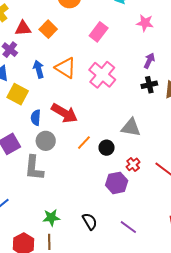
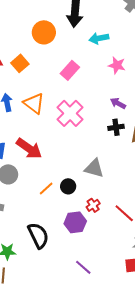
purple arrow: (149, 61) -> (118, 103), turned -91
orange line: (84, 143) -> (46, 188), moved
black semicircle: (90, 221) -> (38, 235), moved, size x1.5

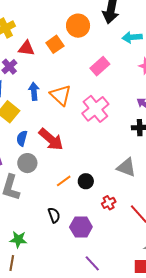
orange square: (20, 63) -> (55, 44), moved
gray triangle: (94, 168) -> (126, 167), moved
purple hexagon: (75, 222) -> (81, 227), moved
black semicircle: (38, 235) -> (54, 215), moved, size x0.6

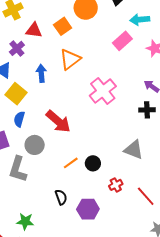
pink rectangle: (100, 66) -> (122, 41), moved
orange triangle: (61, 95) -> (70, 59), moved, turned 40
blue semicircle: (22, 138) -> (19, 119), moved

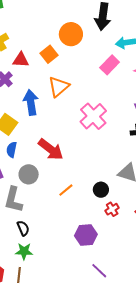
blue arrow: (41, 73) -> (31, 102), size x1.4
black circle: (93, 163) -> (101, 190), moved
black semicircle: (61, 197) -> (23, 228), moved

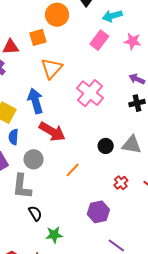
orange square: (49, 54) -> (38, 37), turned 30
blue arrow: (31, 102) -> (35, 101), moved
black circle: (101, 190) -> (106, 146), moved
green star: (24, 251) -> (54, 235), moved

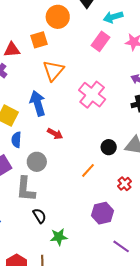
red arrow: (52, 132) -> (55, 134), size x0.6
orange line: (73, 170) -> (88, 170), moved

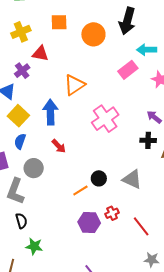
orange square: (39, 40) -> (59, 22), moved
black circle: (109, 147) -> (99, 178), moved
purple hexagon: (102, 213) -> (89, 222), moved

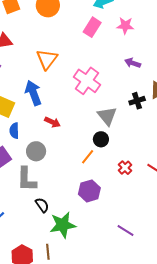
black cross: (148, 140) -> (137, 101), moved
gray triangle: (132, 179) -> (107, 116), moved, turned 45
purple hexagon: (89, 222) -> (89, 191), moved
green star: (34, 246) -> (63, 225), size x1.5

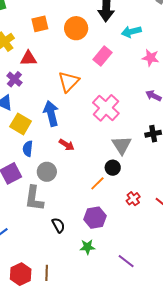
pink rectangle: (92, 27) -> (102, 56), moved
black semicircle: (42, 205) -> (58, 225), moved
green star: (63, 225) -> (87, 247), moved, size x0.6

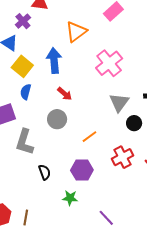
black circle: (113, 168) -> (134, 123), moved
gray circle: (47, 172) -> (57, 119), moved
red cross: (133, 199) -> (122, 157), size x1.5

